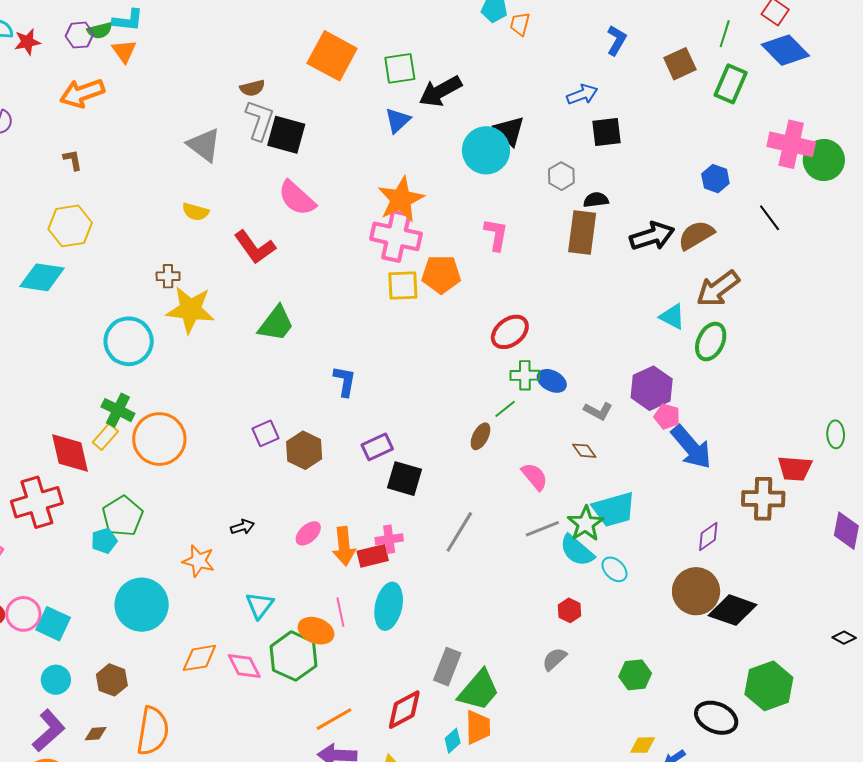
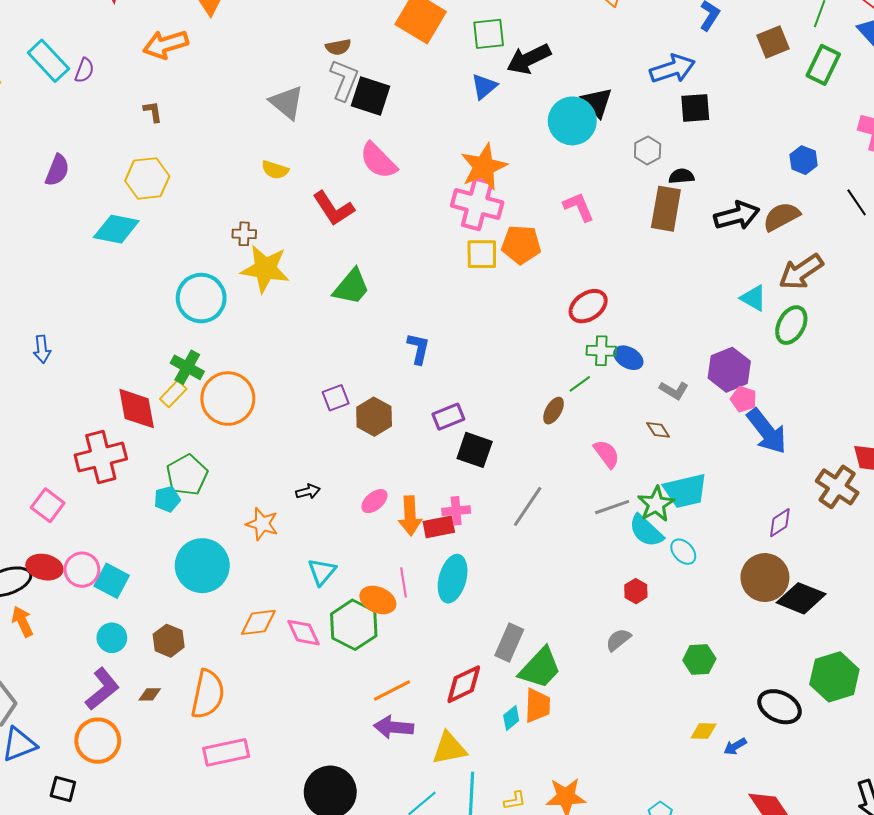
blue arrow: (582, 95) -> (672, 69), size x1.4
pink L-shape: (496, 235) -> (579, 207), turned -36
brown cross: (763, 499) -> (837, 487), turned 30

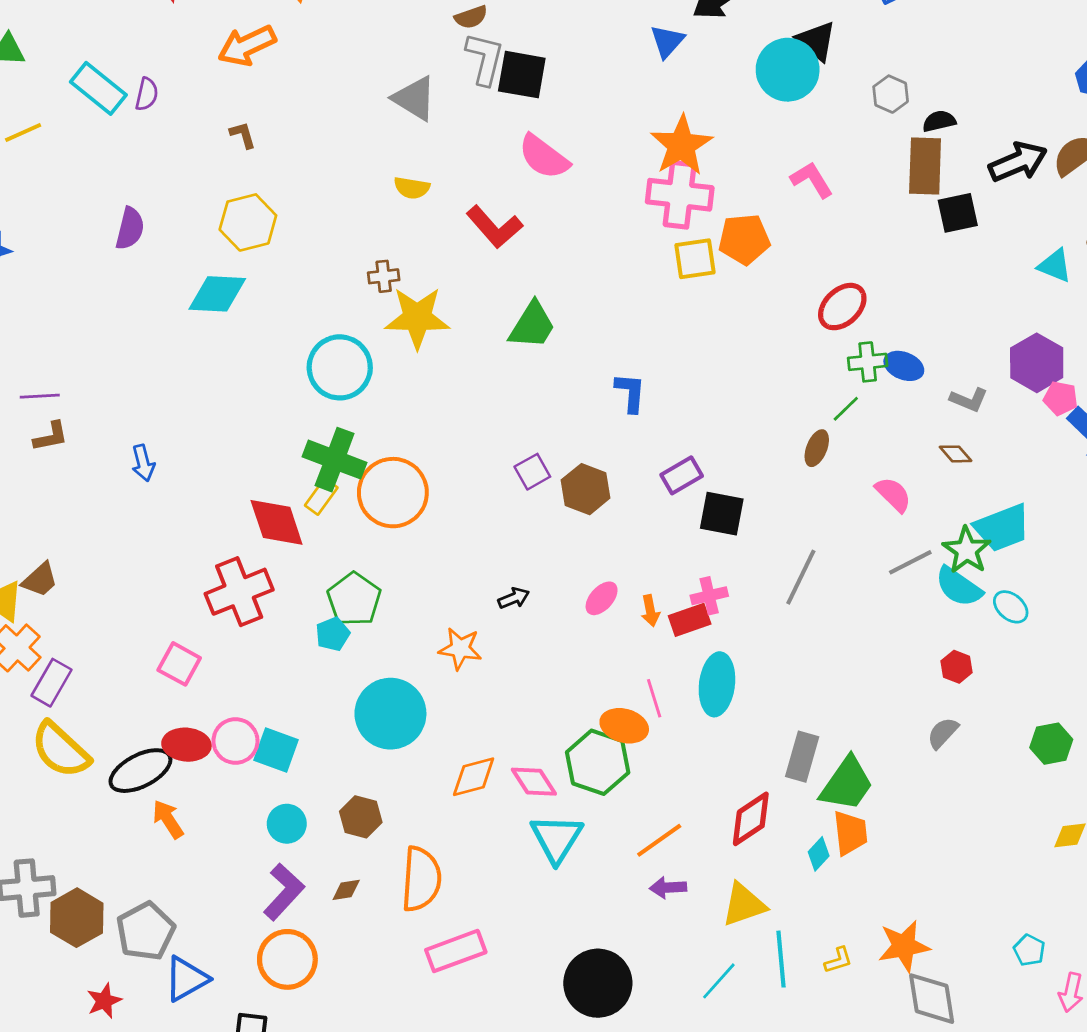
black square: (695, 108) -> (958, 213), moved
green cross: (187, 367) -> (335, 460), size x1.4
orange arrow: (410, 516) -> (650, 611), size x0.6
cyan triangle: (322, 572) -> (557, 838), moved, size x1.4
purple arrow: (394, 727) -> (668, 888), size x0.7

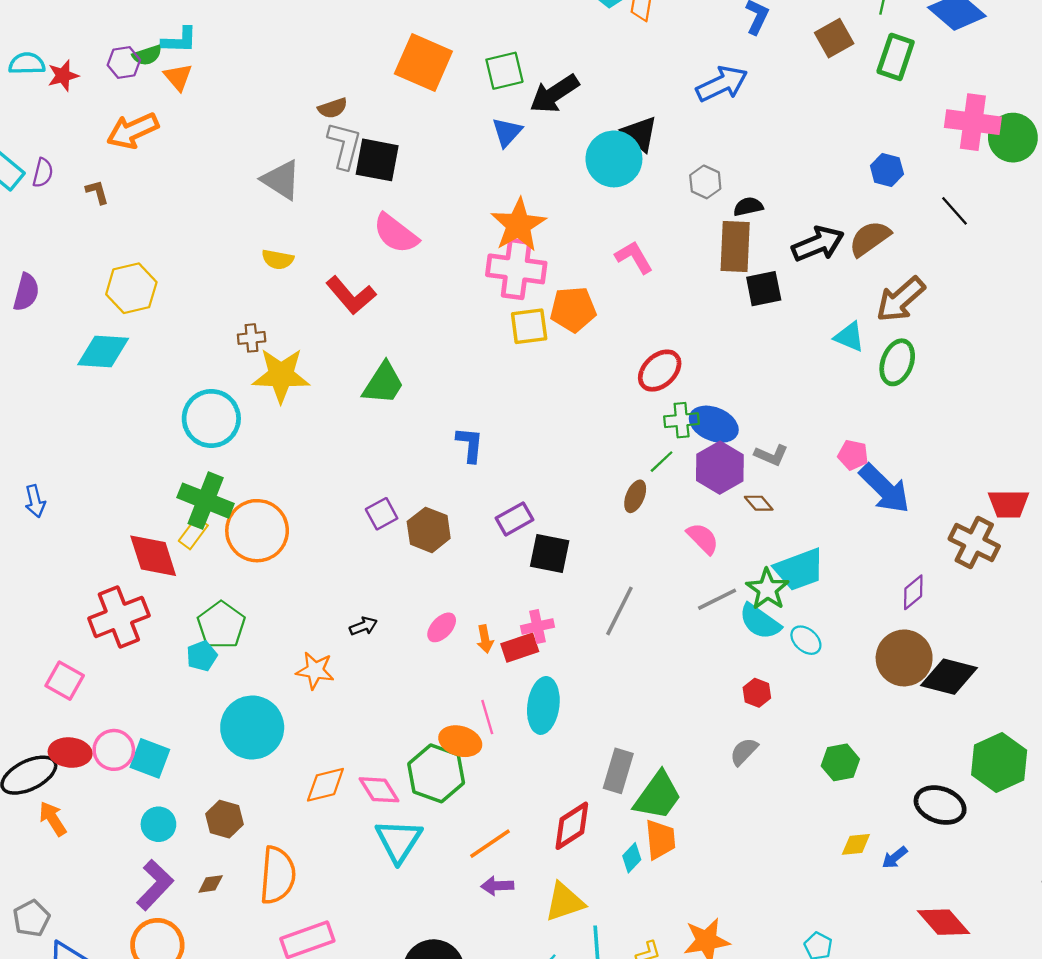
brown L-shape: (243, 135) -> (97, 192), moved
purple hexagon: (1037, 363) -> (720, 468), moved
blue ellipse: (904, 366) -> (714, 424), size x1.4
gray pentagon: (146, 931) -> (31, 918), size x0.7

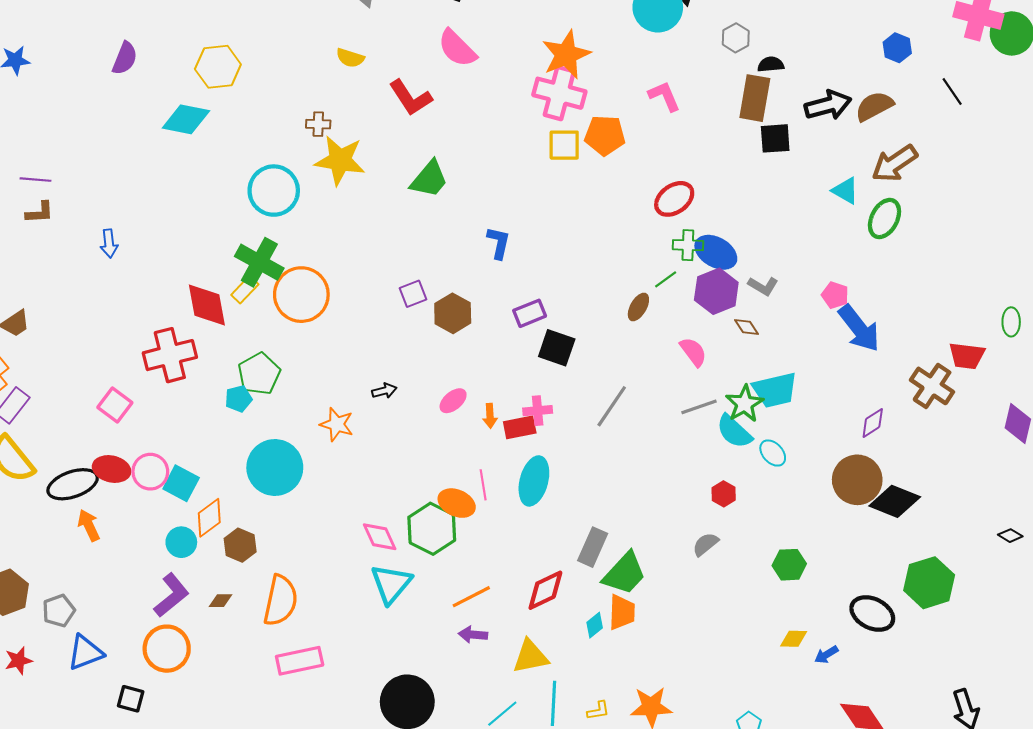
orange diamond: (325, 785) -> (209, 518), moved, turned -30

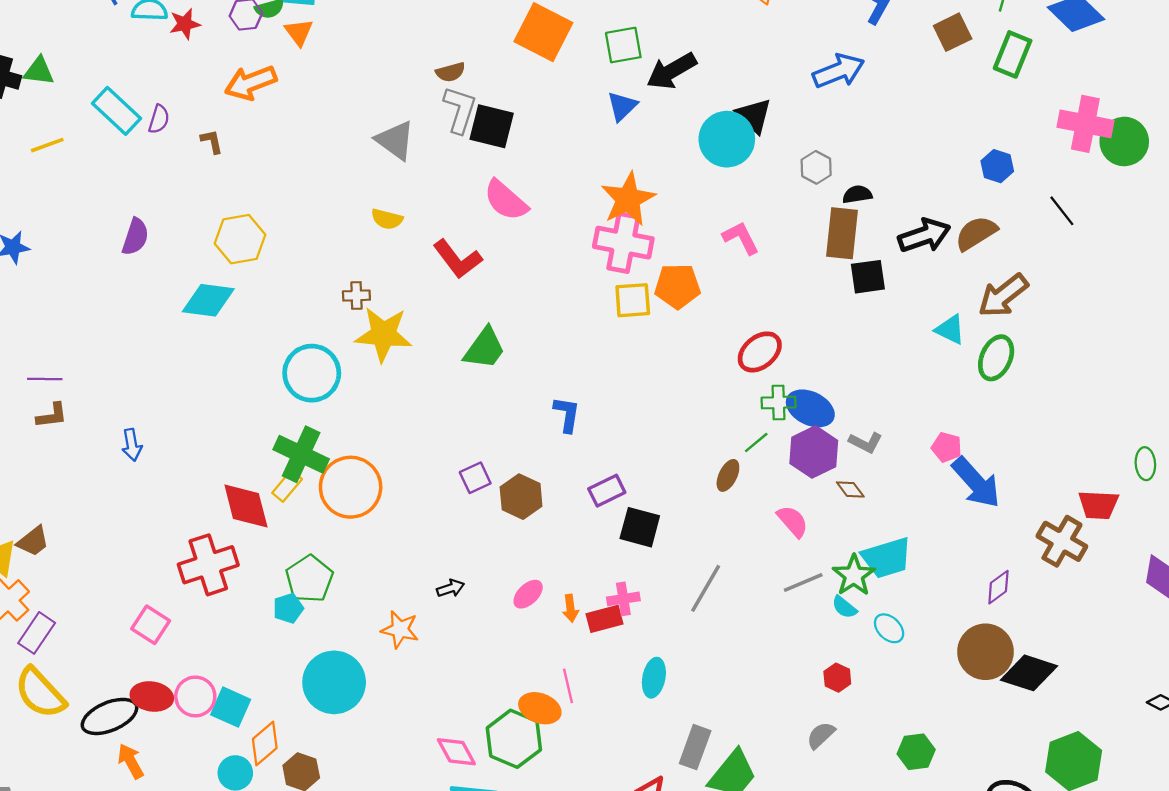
cyan semicircle: (734, 431) -> (844, 607), size x0.6
cyan ellipse: (534, 481) -> (654, 678), moved, size x0.7

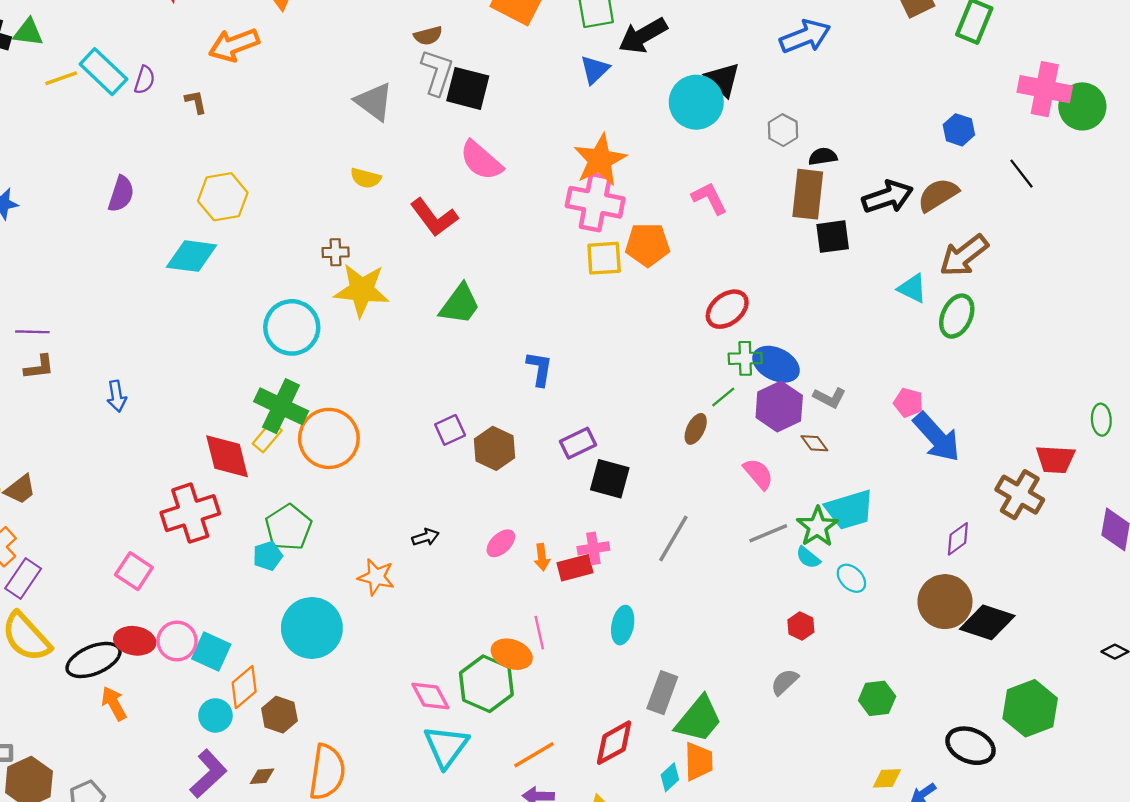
yellow line: (47, 145) -> (61, 78), moved

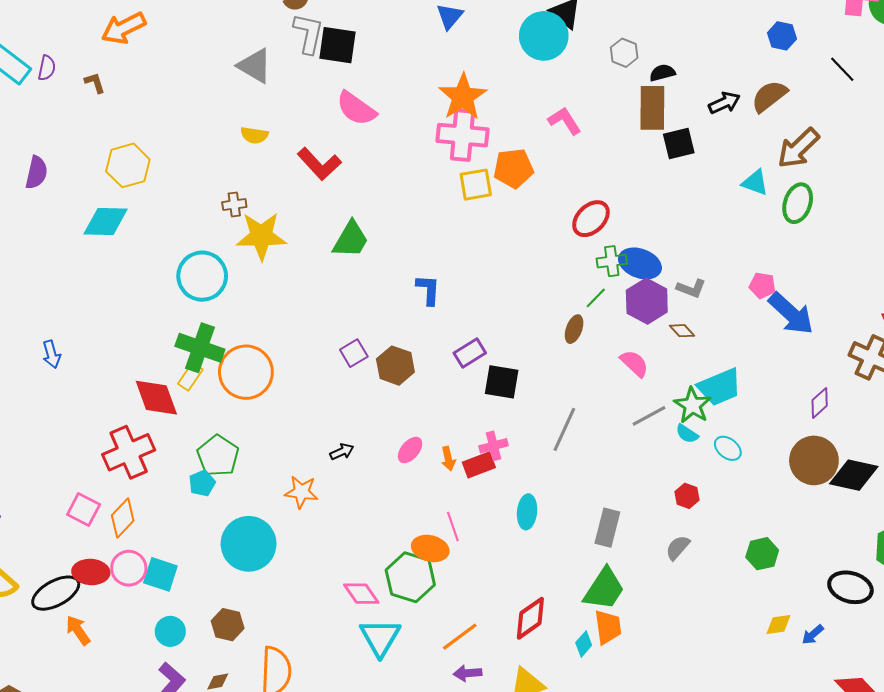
black arrow: (888, 197) -> (724, 103), size x0.7
orange diamond: (244, 687) -> (123, 518), moved
gray rectangle: (662, 693) -> (607, 528), moved

